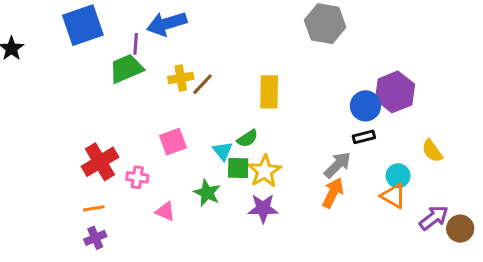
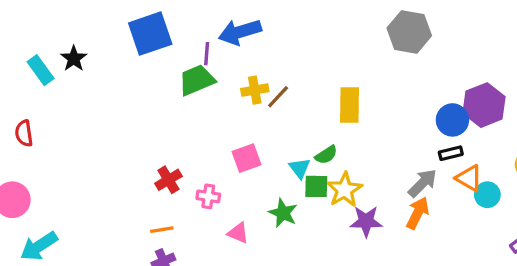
red cross: (100, 162) -> (168, 180), size x0.7
orange triangle: (393, 196) -> (469, 178), moved
purple star: (263, 208) -> (366, 221), moved

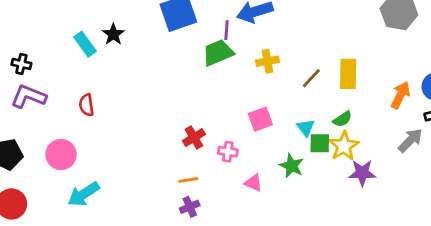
brown line: (278, 97) -> (311, 78), moved
red semicircle: (24, 133) -> (86, 105), moved
green semicircle: (326, 155) -> (342, 119), moved
orange arrow: (418, 213) -> (400, 95), moved

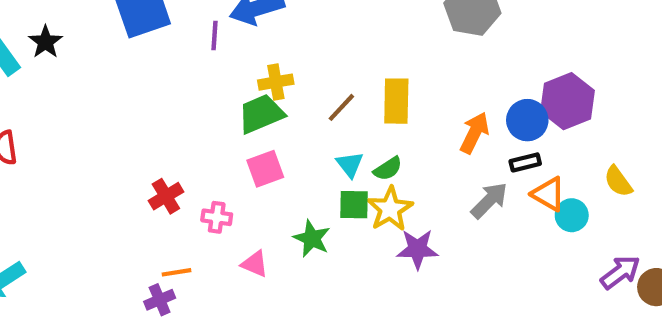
green trapezoid: (218, 53) -> (261, 114), moved
cyan triangle: (306, 128) -> (350, 165), moved
orange line: (188, 180) -> (177, 272), moved

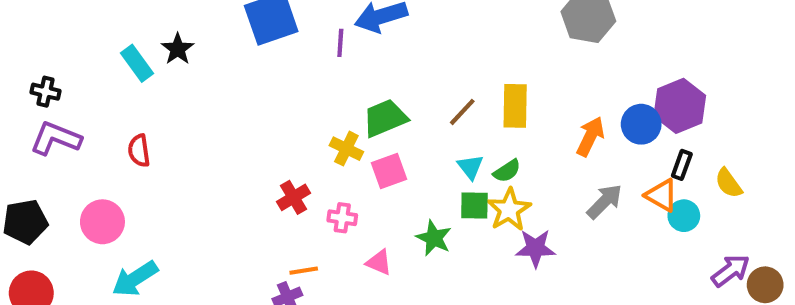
yellow cross: (276, 82) -> (346, 149), moved, turned 36
black rectangle: (525, 162) -> (682, 165), moved, turned -56

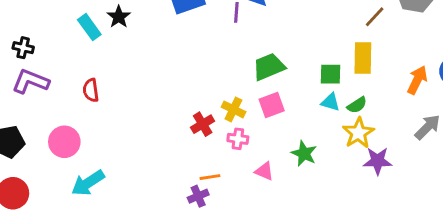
brown line: (462, 112) -> (375, 17), moved
yellow cross: (346, 149) -> (233, 109), moved
cyan triangle: (470, 167) -> (330, 102), turned -36
green square: (474, 205) -> (330, 74), moved

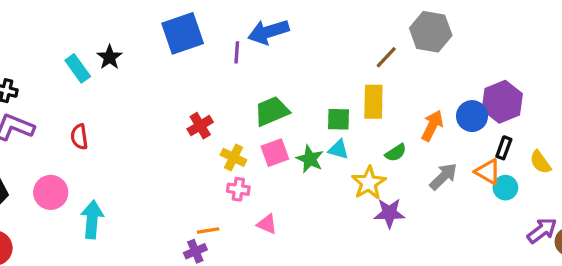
green semicircle: (357, 105) -> (396, 153), moved
red cross: (203, 124) -> (200, 126), moved
green star: (304, 154) -> (310, 159), moved
cyan arrow: (88, 183) -> (92, 219), moved, turned 128

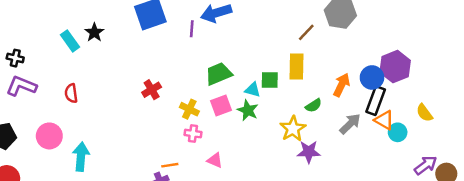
red cross: (200, 126) -> (152, 90), moved
black rectangle: (504, 148) -> (376, 101), moved, size x1.6
cyan triangle: (338, 149) -> (253, 90), moved

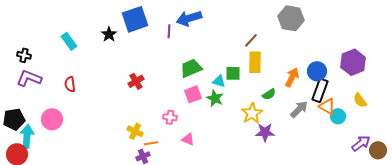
black star: (94, 32) -> (109, 34), moved
brown line: (306, 32) -> (251, 40), moved
purple hexagon: (395, 67) -> (353, 62), moved
yellow cross: (189, 109) -> (135, 131), moved
cyan arrow: (81, 157) -> (27, 136), moved

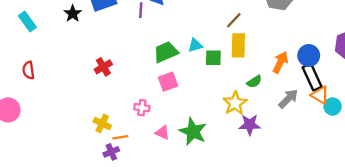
cyan triangle: (219, 81) -> (195, 45), moved, turned -32
black rectangle: (320, 90) -> (312, 77), turned -45
green star: (215, 98) -> (193, 132), moved, size x1.4

